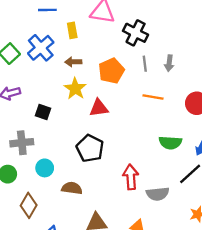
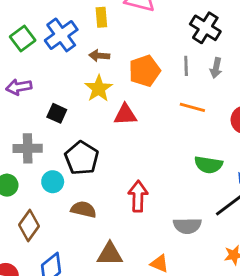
black cross: (136, 33) -> (205, 28), moved
black pentagon: (90, 148) -> (82, 158), moved
red arrow: (131, 177) -> (138, 196), moved

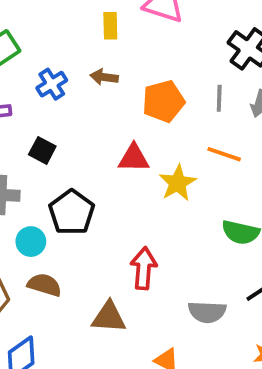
blue cross: (61, 35) -> (52, 84), moved, size x0.7
yellow star: (99, 88) -> (178, 183), moved
brown semicircle: (84, 209) -> (44, 285), moved
brown triangle: (110, 254) -> (109, 317), moved

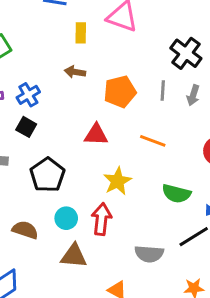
blue cross: (52, 84) -> (28, 95), moved
orange line: (224, 154) -> (153, 141), moved
yellow star: (178, 183) -> (117, 181), moved
cyan circle: (31, 242) -> (66, 218), moved

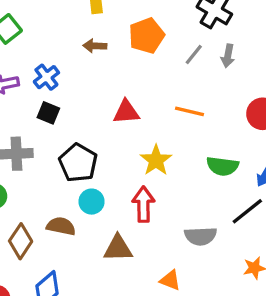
gray line: (163, 90) -> (194, 55), turned 42
orange pentagon: (120, 92) -> (147, 36), moved
cyan circle: (66, 218) -> (92, 202), moved

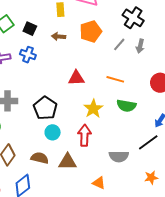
blue cross: (46, 77) -> (28, 55), turned -35
black square: (48, 113) -> (30, 29), moved
green semicircle: (223, 166) -> (126, 106), moved
brown semicircle: (61, 226) -> (40, 158), moved

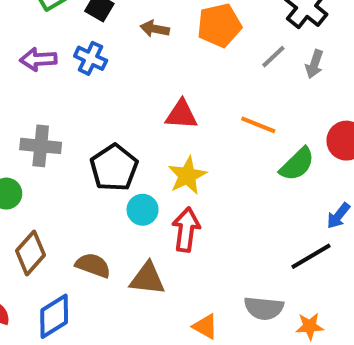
green semicircle: (126, 106) -> (297, 164), moved, turned -60
yellow star: (93, 109) -> (187, 176), moved
cyan circle: (53, 132) -> (143, 210), moved
gray semicircle: (119, 156) -> (264, 308), moved

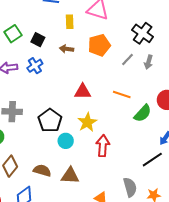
blue cross: (91, 58) -> (35, 66), turned 35
red arrow: (186, 230) -> (103, 146), moved
gray semicircle: (264, 308) -> (130, 187), turned -108

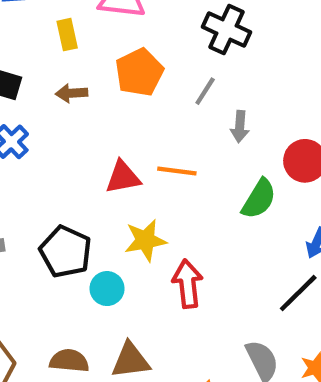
gray arrow: (149, 62) -> (240, 127), moved
orange line: (122, 94) -> (177, 171), moved
yellow star: (87, 122) -> (145, 240), turned 30

